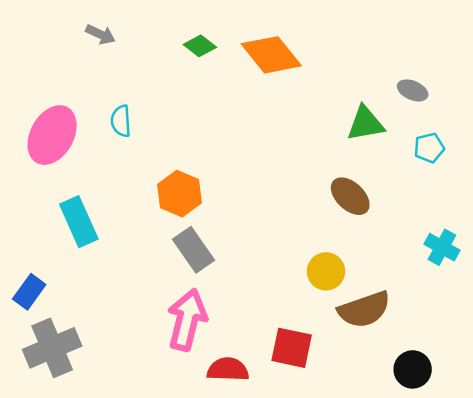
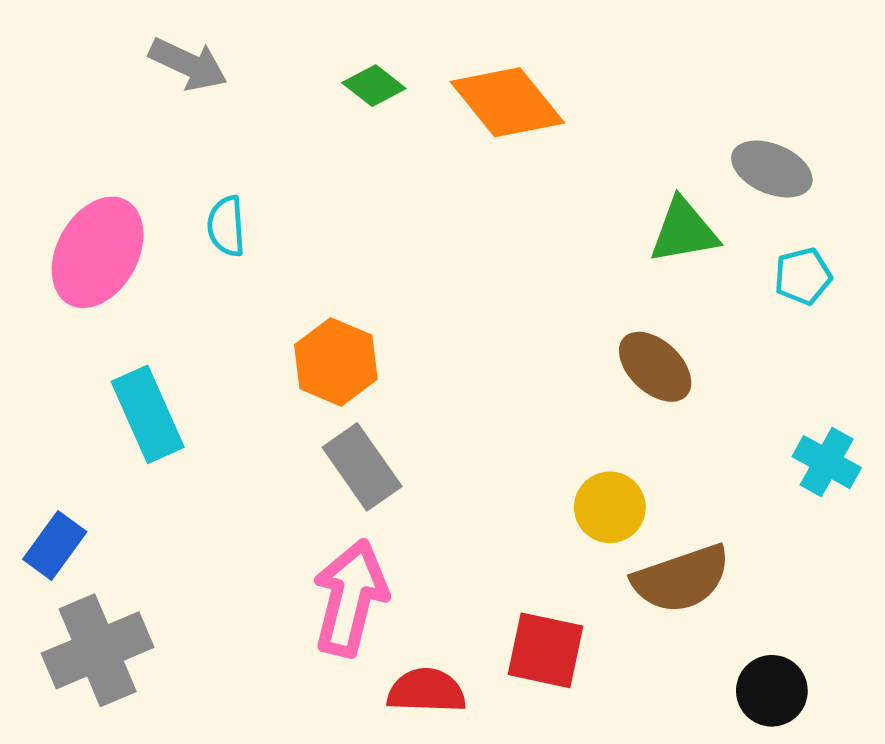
gray arrow: (100, 34) -> (188, 64), size x1.4
gray ellipse: (413, 90) -> (772, 169), size x1.4

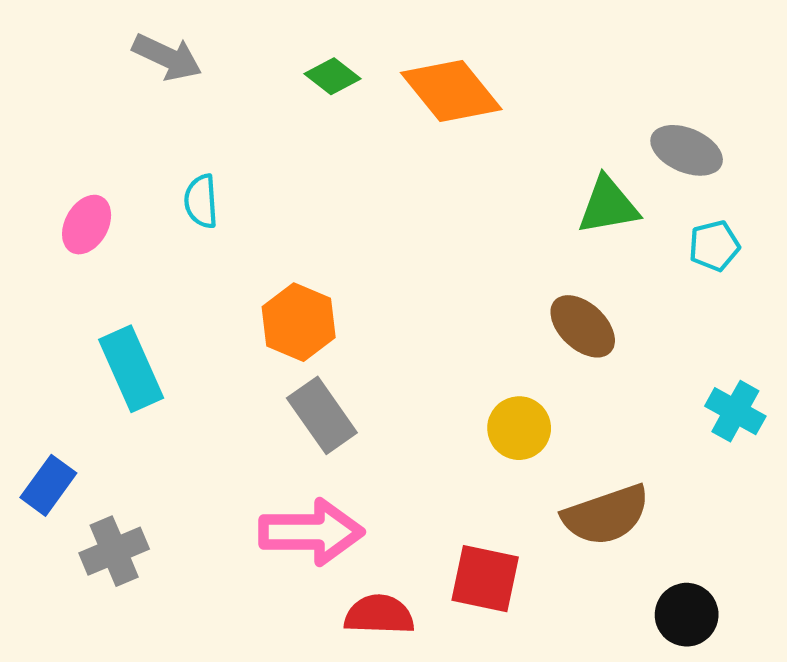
pink ellipse: (98, 252) -> (87, 225), size x0.6
yellow circle: (610, 507) -> (519, 428), moved
pink arrow: (350, 598) -> (311, 532), turned 76
gray cross: (98, 650) -> (114, 551), moved, size x0.7

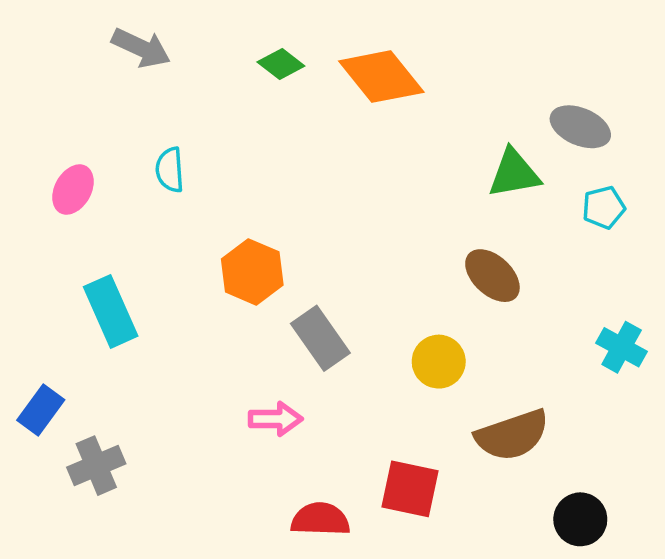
gray rectangle: (322, 415) -> (320, 338), moved
pink arrow: (311, 532) -> (276, 419), moved, size x0.6

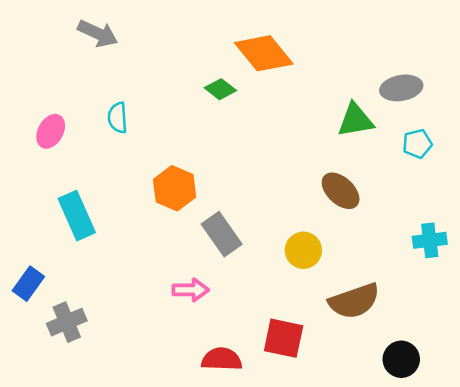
green diamond: (281, 64) -> (220, 89), moved
gray ellipse: (580, 127) -> (401, 88), turned -33
cyan cross: (622, 347) -> (430, 240), turned -36

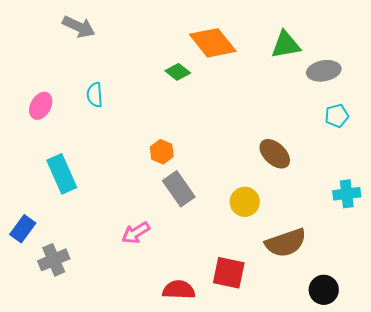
green triangle: (355, 120) -> (286, 45), moved
orange hexagon: (175, 188) -> (162, 152), moved, size x0.7
pink arrow: (191, 290) -> (136, 233), moved, turned 148

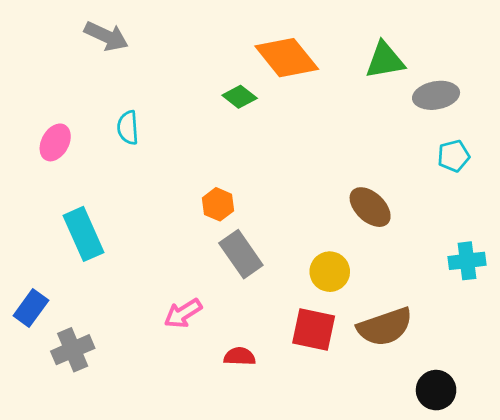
red square: (229, 273) -> (314, 330), moved
red semicircle: (179, 290) -> (240, 356), moved, size x0.7

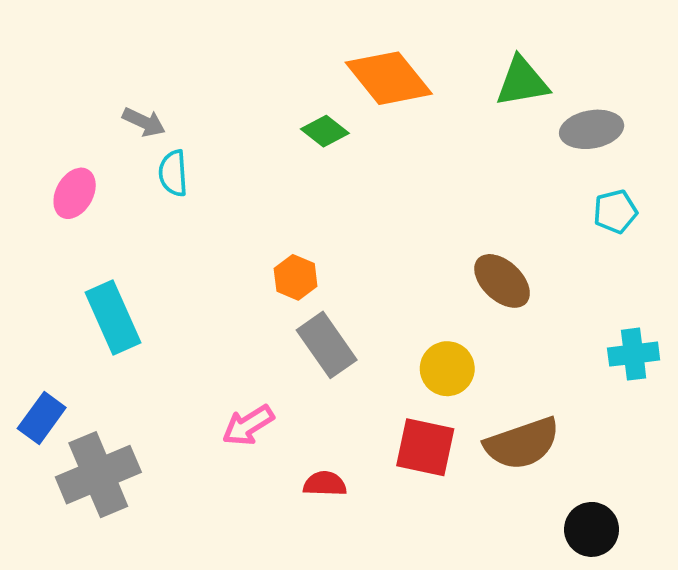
gray arrow: (106, 36) -> (144, 122), moved, size x0.7
gray cross: (73, 350) -> (98, 475), size x1.4

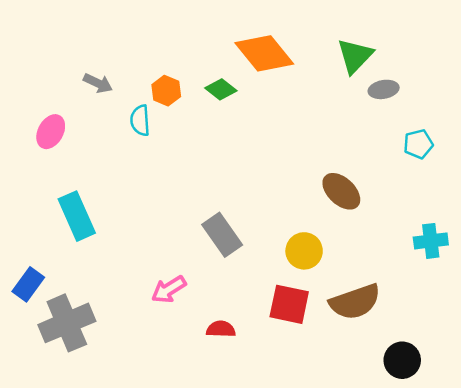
green triangle: (522, 82) -> (355, 56), turned -36
gray ellipse: (592, 129) -> (384, 89), moved, size x0.7
cyan semicircle: (173, 173) -> (140, 120), moved
orange hexagon: (296, 277) -> (166, 91), moved

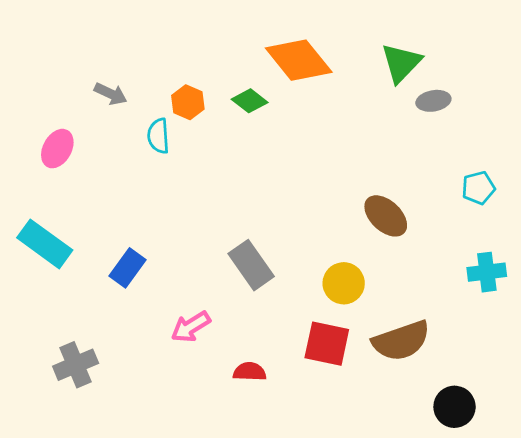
cyan pentagon: (418, 144) -> (478, 188), moved
cyan rectangle: (77, 216) -> (45, 244), moved, turned -30
blue rectangle: (28, 284) -> (128, 268), moved
gray cross: (67, 323) -> (76, 365), size x0.7

